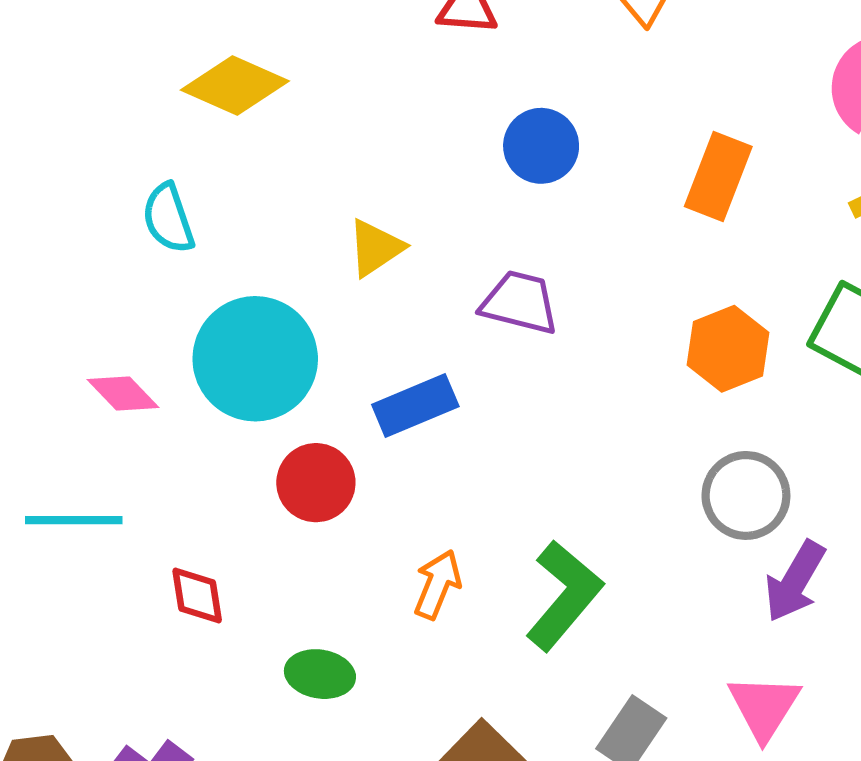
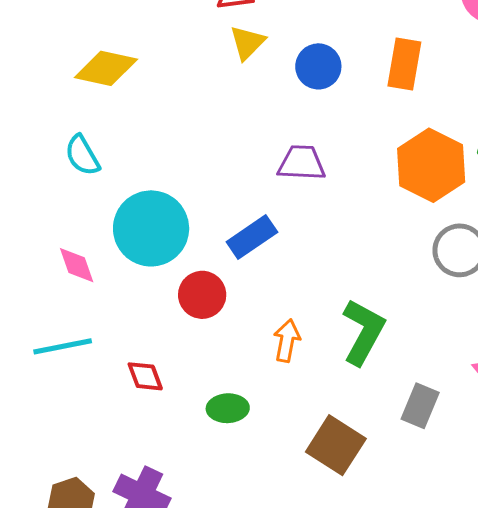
blue circle: (541, 146) -> (318, 66), moved
yellow triangle: (375, 248) -> (247, 43), moved
orange hexagon: (728, 349) -> (431, 165), size x1.4
pink diamond: (123, 394) -> (77, 265), turned 36

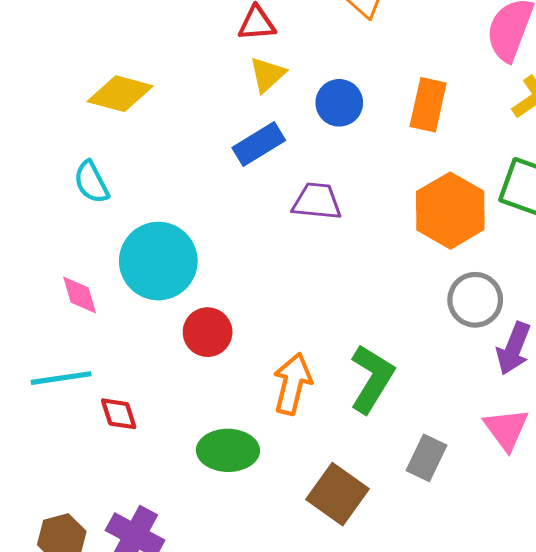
blue rectangle: (252, 237) -> (259, 144), moved
orange arrow: (287, 341) -> (292, 384), size x1.4
red diamond: (145, 376) -> (119, 414), moved
green ellipse: (228, 408) -> (228, 450), size x1.4

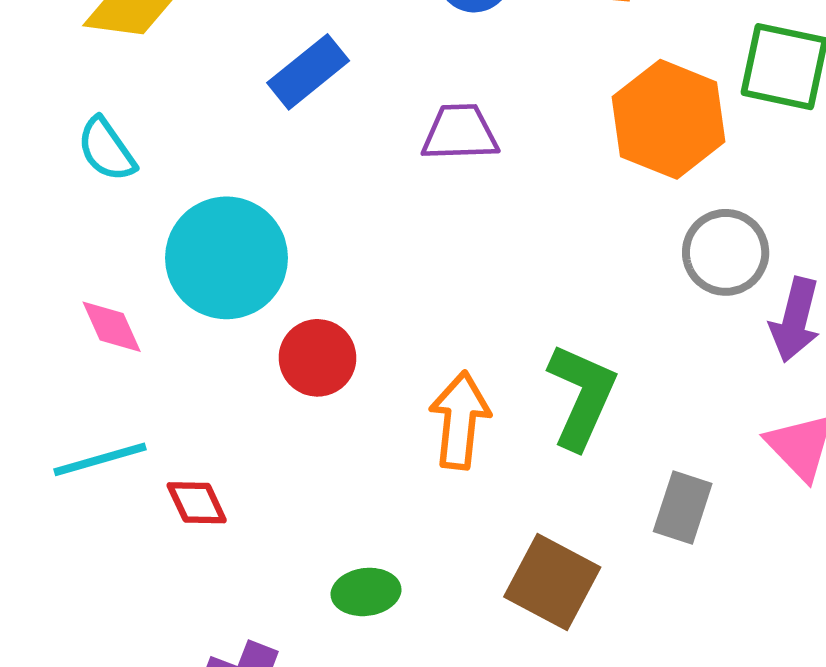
blue rectangle: (259, 144) -> (308, 72), moved
green ellipse: (228, 450) -> (366, 592), moved, size x0.7

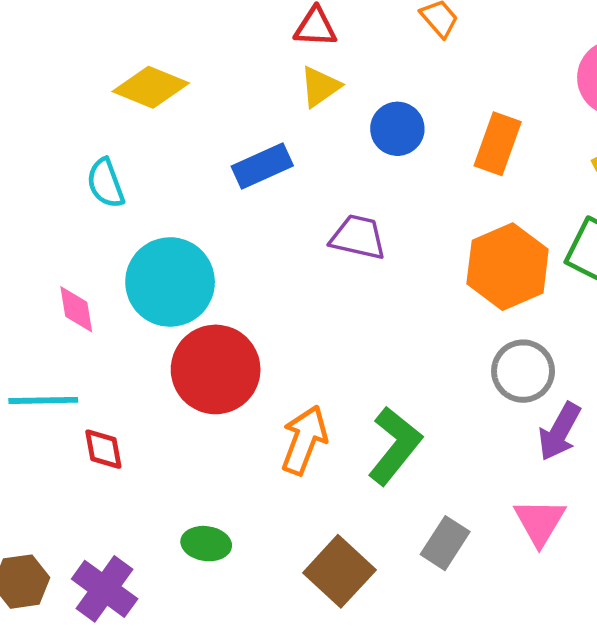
red circle: (317, 358) -> (216, 369), size x1.6

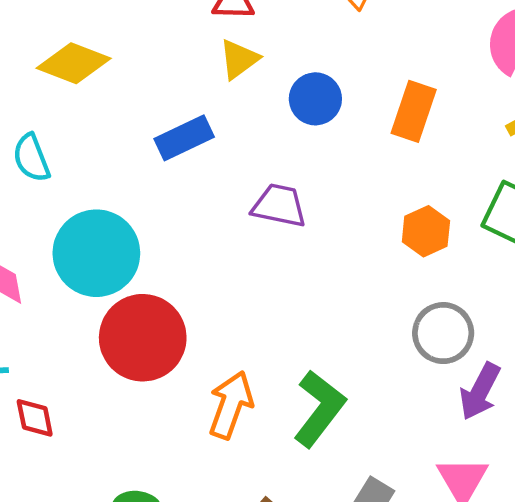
orange hexagon: (508, 267) -> (426, 231), size x0.6

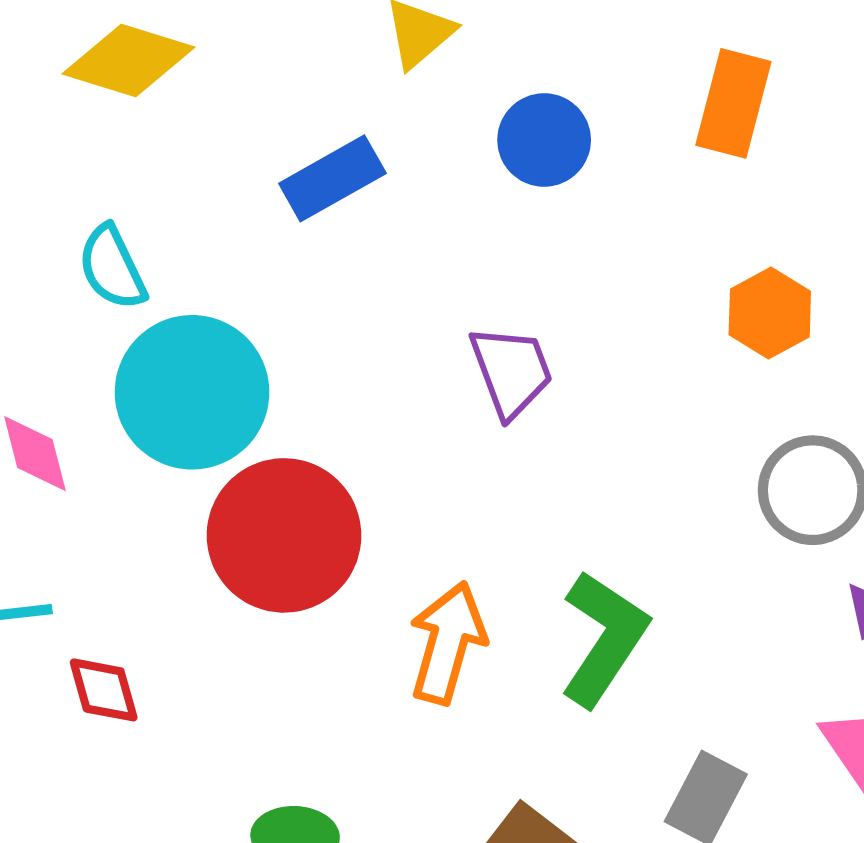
blue circle: (315, 99) -> (544, 140), moved
cyan semicircle: (31, 158) -> (112, 268), moved
purple trapezoid: (279, 206) -> (511, 371), moved, turned 62

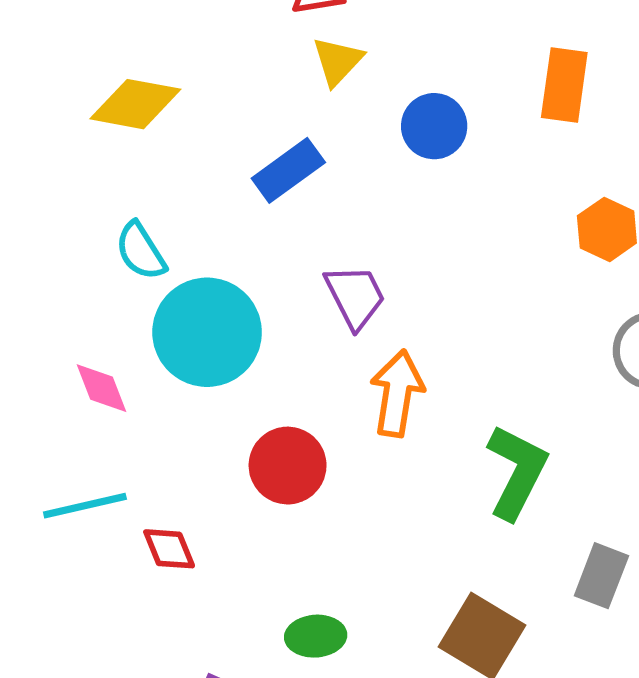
purple trapezoid: (511, 371) -> (355, 296), moved
red circle: (284, 535) -> (288, 466), moved, size x0.7
orange arrow: (447, 643) -> (397, 393), moved

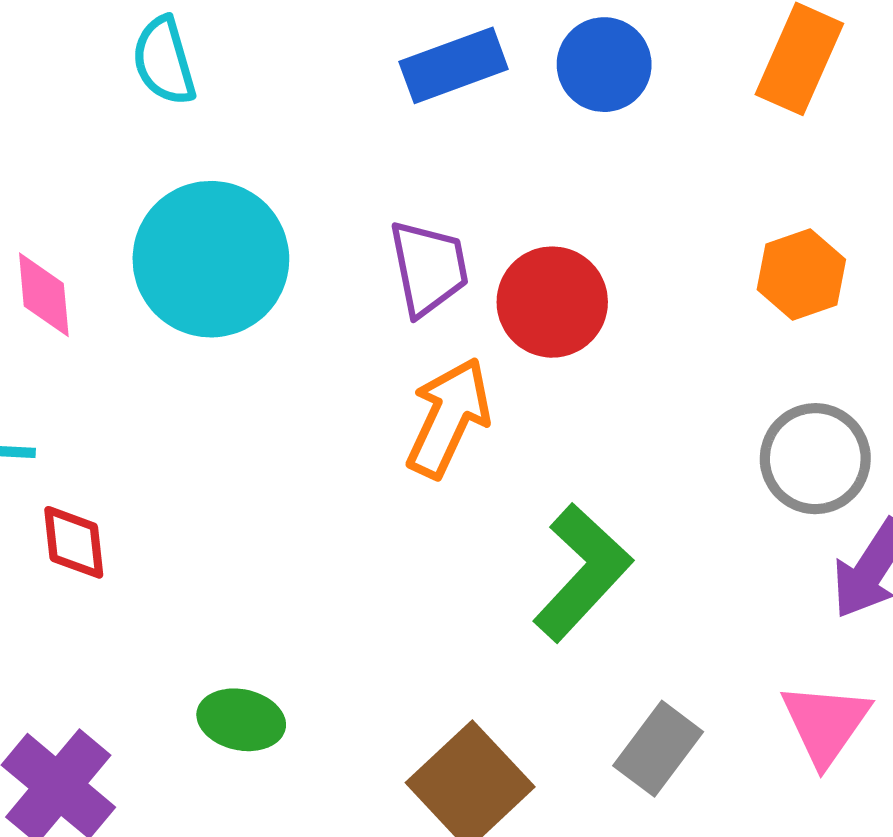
blue rectangle: (288, 170) -> (454, 65), moved
cyan semicircle: (141, 251) -> (164, 61), moved
red circle: (288, 466) -> (552, 302), moved

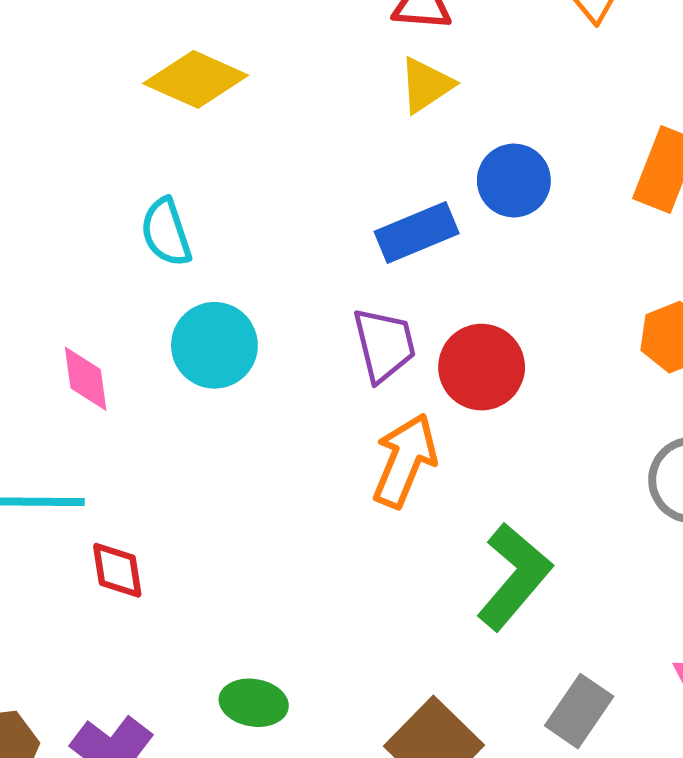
cyan semicircle: (164, 61) -> (166, 232), moved
blue rectangle: (454, 65) -> (417, 233), moved
cyan circle: (211, 259) -> (214, 345), size x0.7

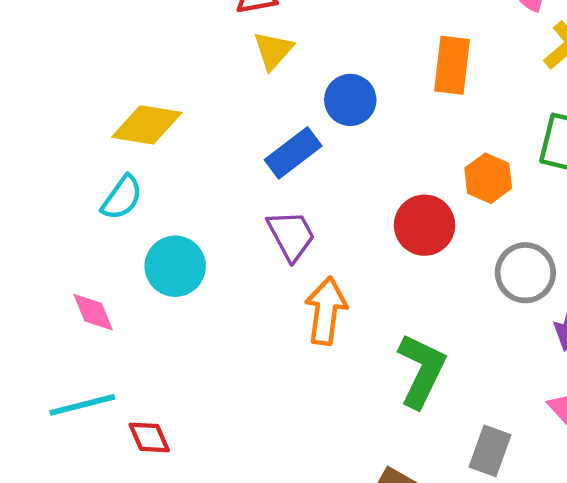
yellow diamond: (196, 79) -> (147, 125), moved
cyan semicircle: (166, 232) -> (122, 198), turned -111
red circle: (482, 367) -> (425, 225), moved

